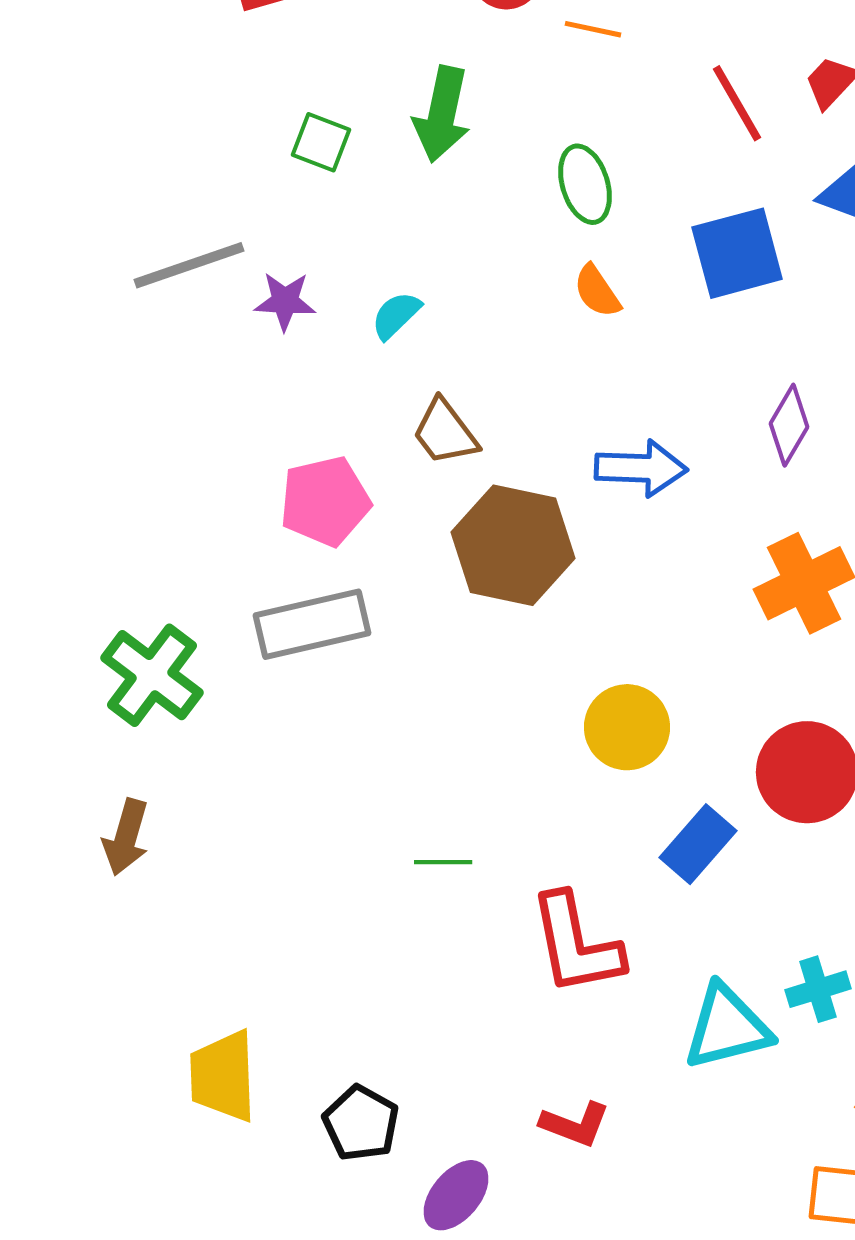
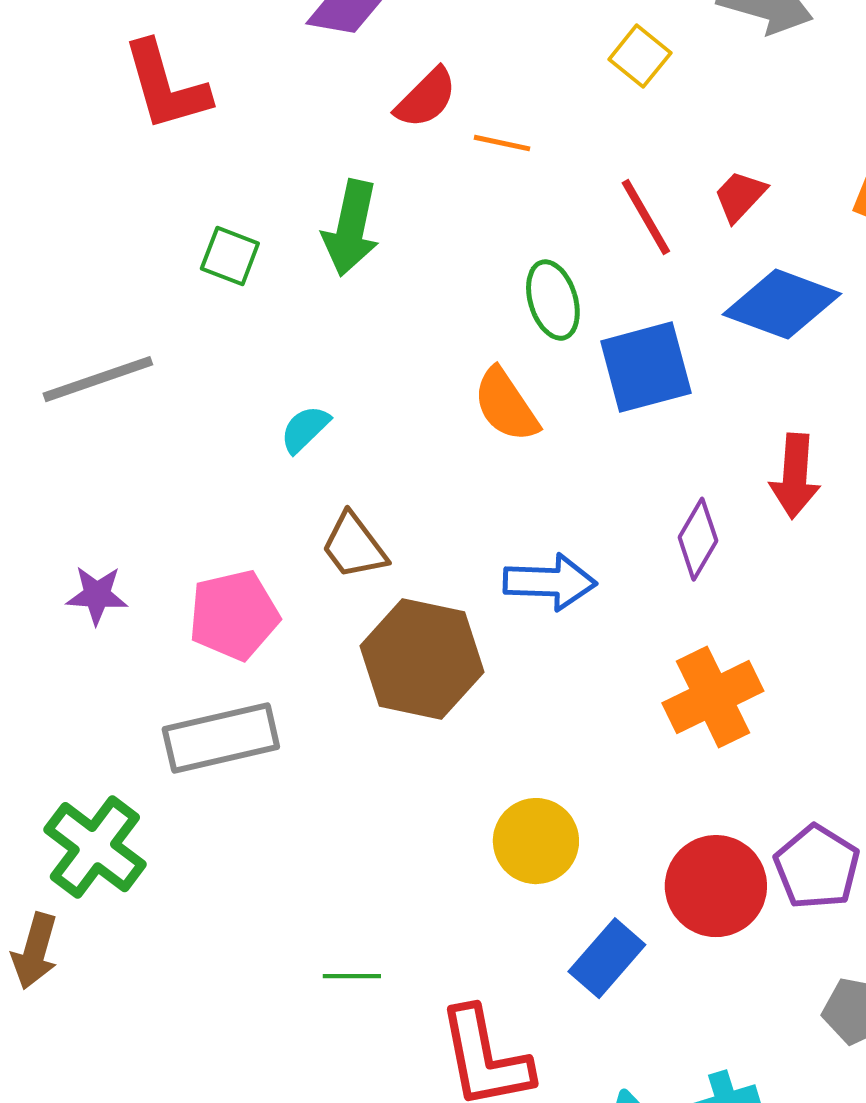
green ellipse: (585, 184) -> (553, 300), moved
orange semicircle: (597, 291) -> (506, 405), size x1.4
purple star: (285, 301) -> (97, 595), moved
green cross: (152, 675) -> (95, 847), moved

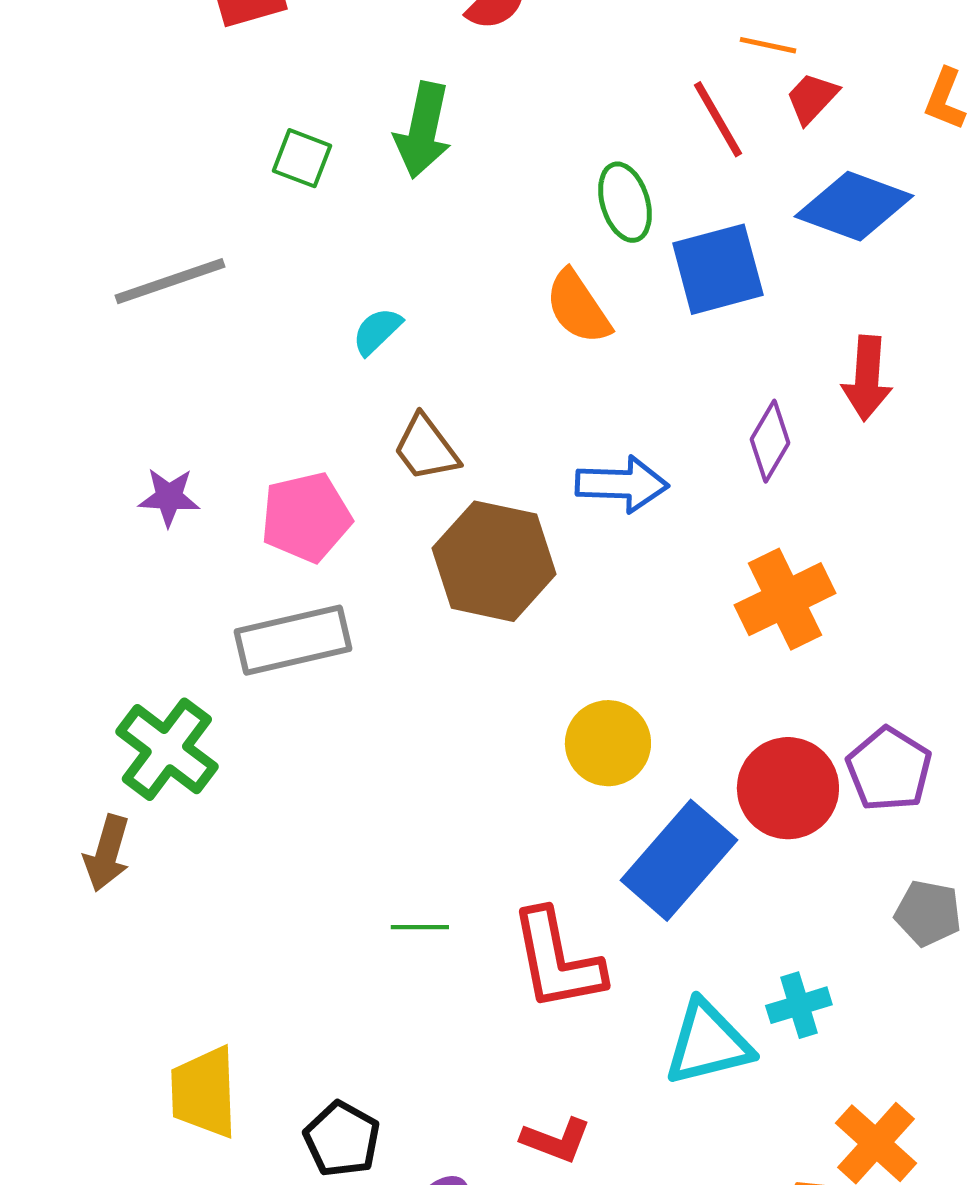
orange line: (502, 143) -> (768, 45), moved
blue rectangle: (607, 958) -> (679, 860), size x1.5
green line: (352, 976) -> (420, 927), moved

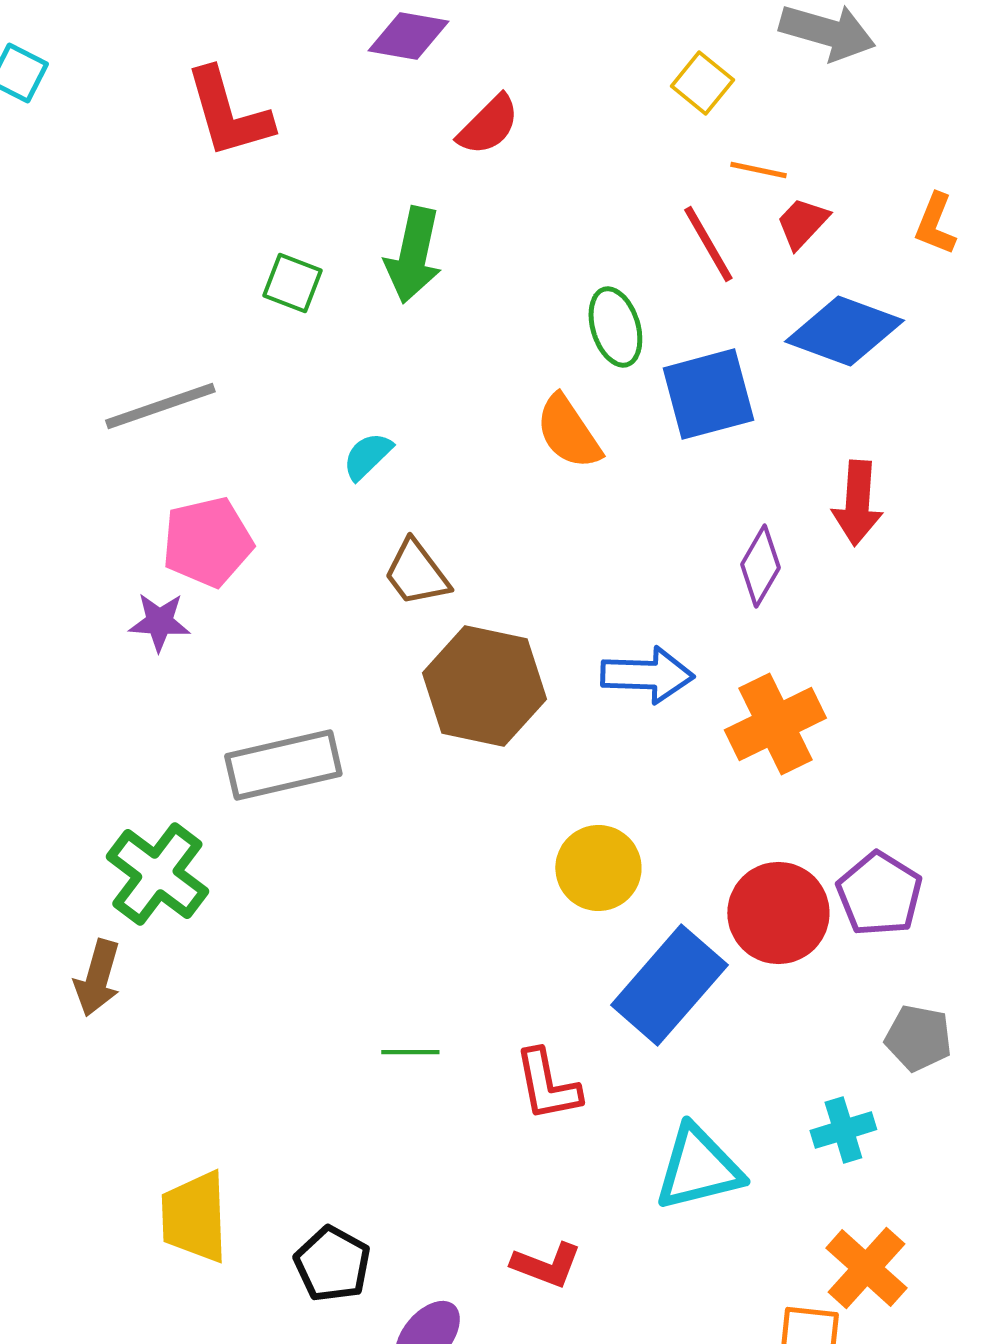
blue arrow: (622, 484) -> (647, 675), moved
pink pentagon: (306, 517) -> (207, 542), moved
red L-shape: (557, 960) -> (547, 1085), size x0.7
cyan cross: (799, 1005) -> (843, 1130), moved

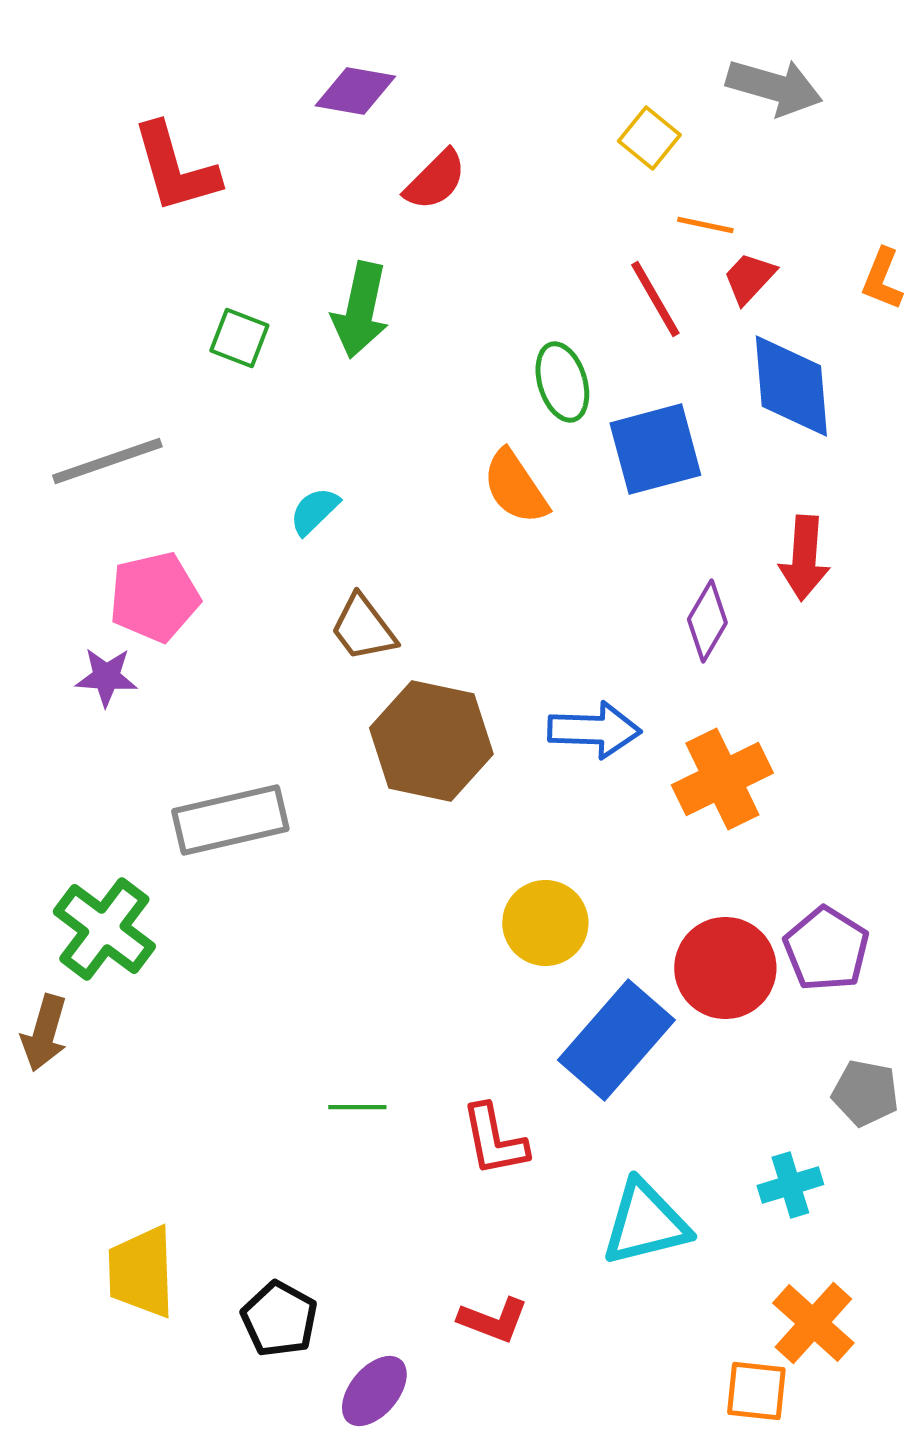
blue diamond: (844, 331) -> (791, 386), turned 65

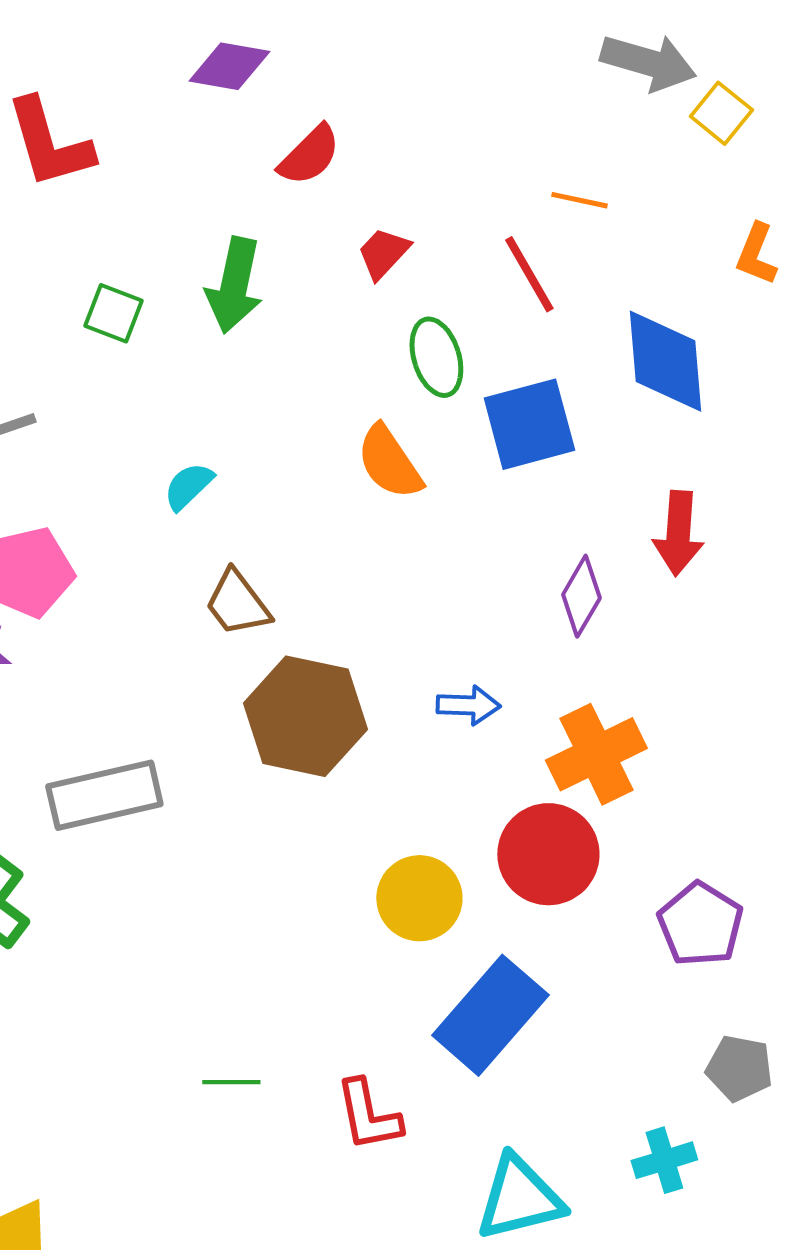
yellow square: (649, 138) -> (721, 113), moved
red trapezoid: (749, 278) -> (383, 253), moved
blue arrow: (594, 730) -> (468, 705), size x0.7
red circle: (725, 968) -> (548, 854), moved

